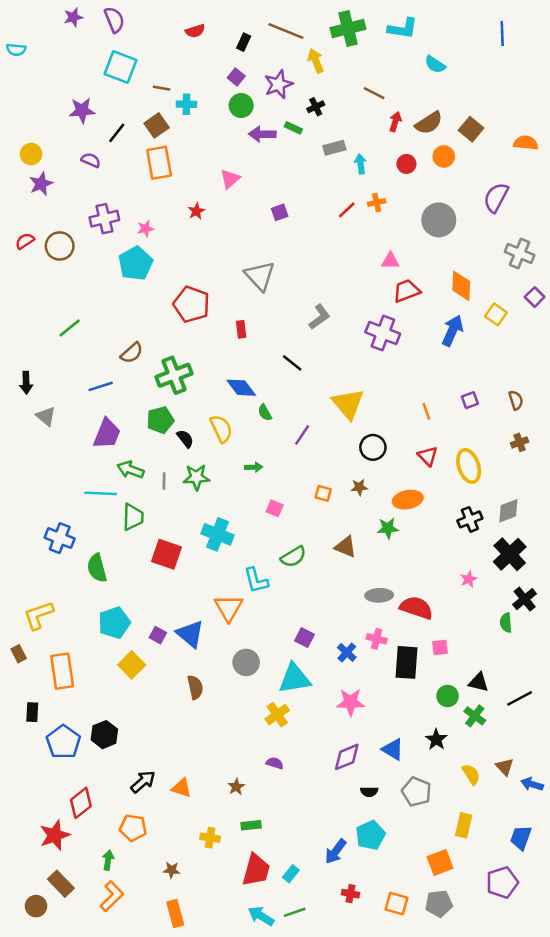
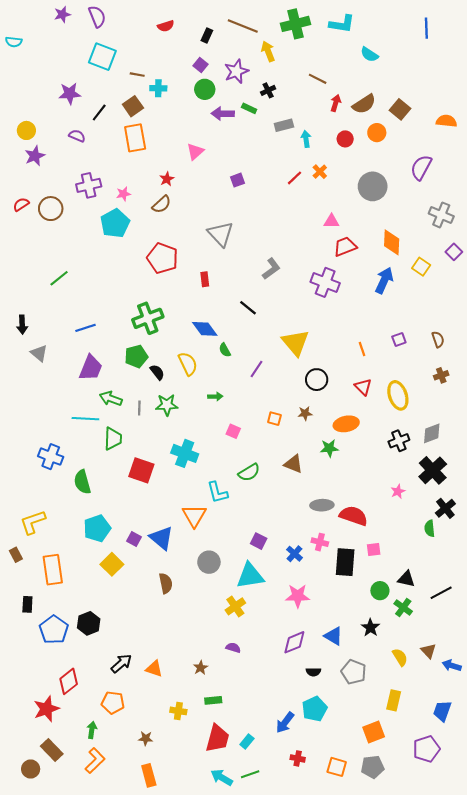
orange cross: (377, 202) -> (320, 172), turned -32
brown semicircle: (132, 353) -> (161, 204), moved

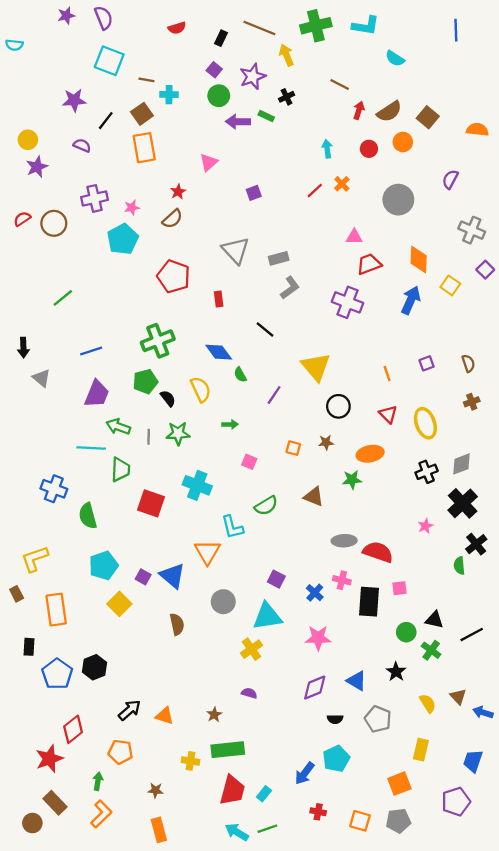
gray rectangle: (284, 125) -> (279, 258), moved
purple semicircle: (421, 167) -> (450, 179), size x0.7
green rectangle: (213, 700) -> (228, 750), size x1.8

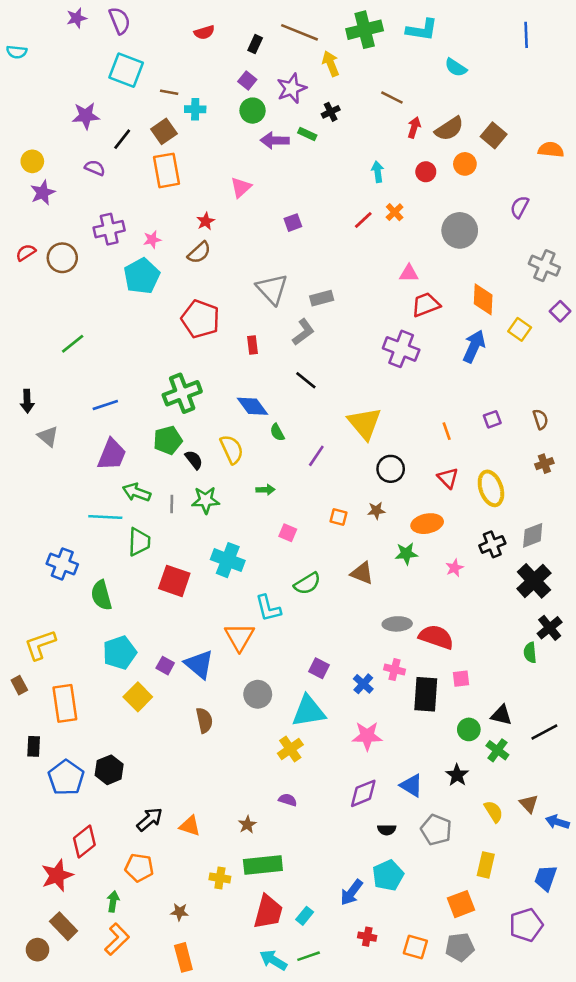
gray L-shape: (290, 288) -> (303, 332), moved
pink star: (425, 526) -> (454, 568), moved

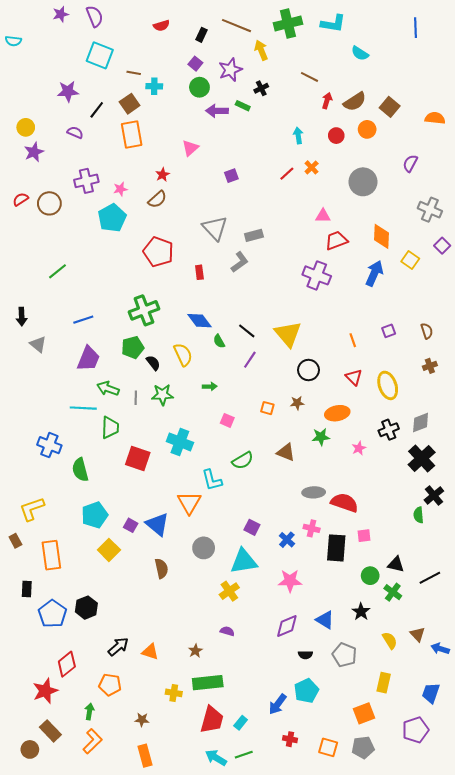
black line: (306, 380) -> (247, 331), moved

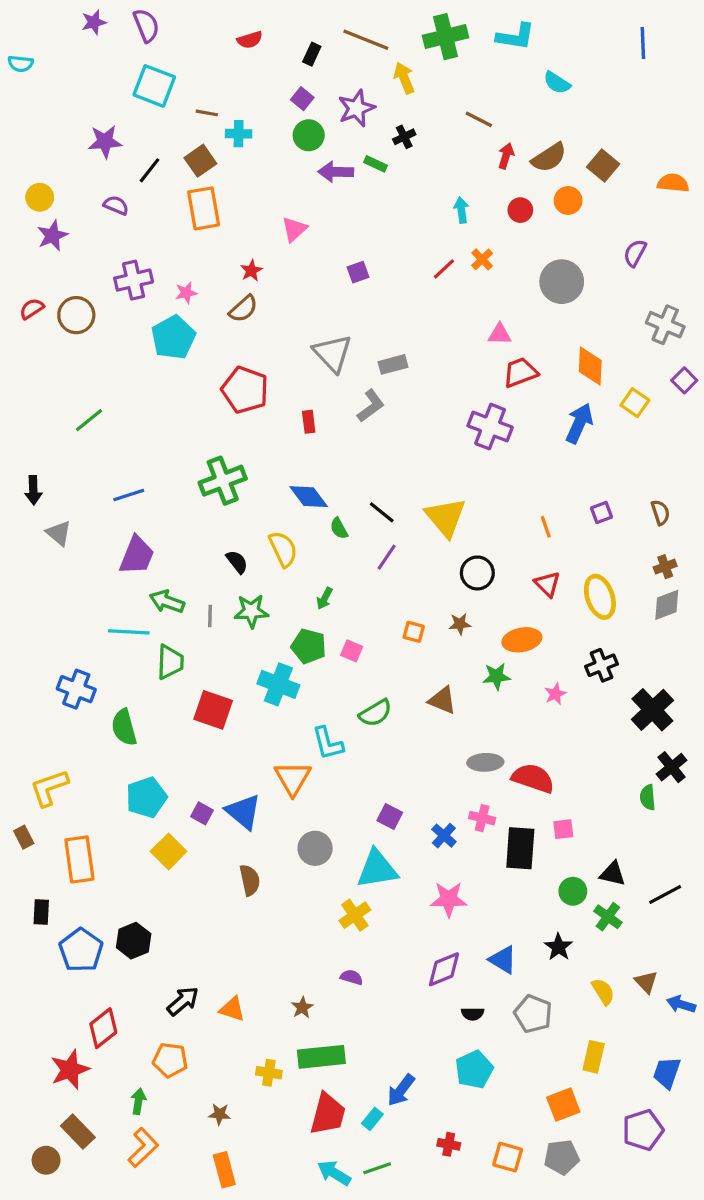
green pentagon: (133, 347) -> (309, 646), moved, turned 30
green arrow: (210, 386) -> (325, 598), turned 120
gray diamond: (421, 422) -> (667, 605), moved
blue arrow: (278, 704) -> (401, 1090), moved

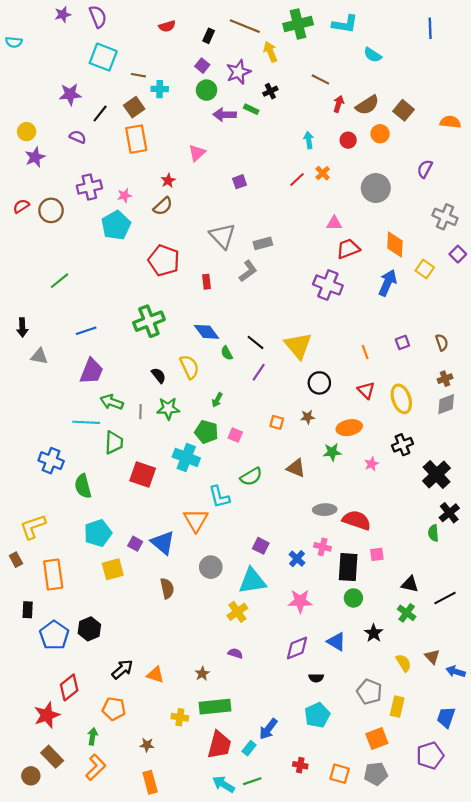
gray triangle: (59, 533) -> (39, 356), turned -30
yellow square: (169, 851) -> (113, 569), turned 30
green circle: (573, 891) -> (353, 598), moved
gray pentagon: (533, 1014) -> (369, 692), moved

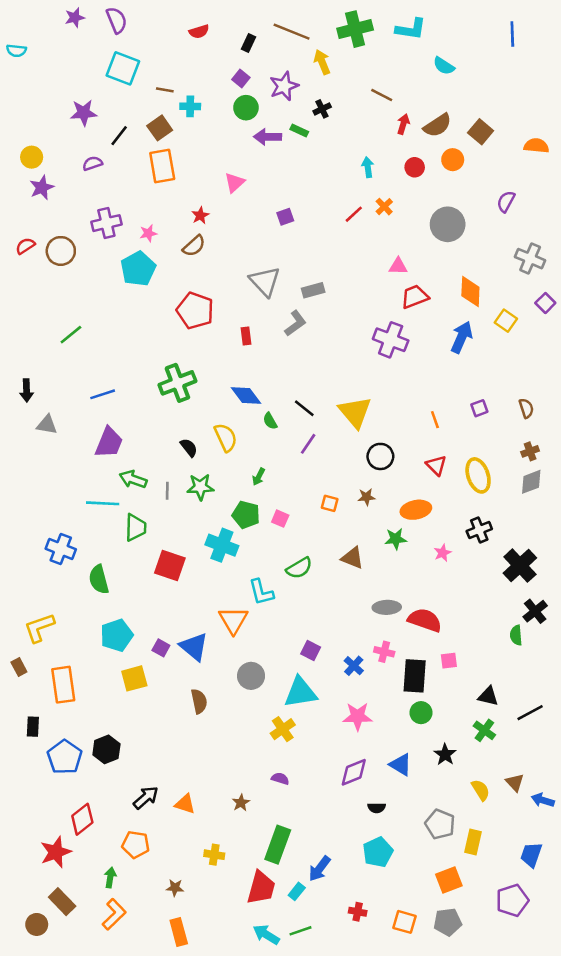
purple semicircle: (78, 137) -> (92, 163), turned -42
green rectangle: (215, 707) -> (278, 845), moved, turned -64

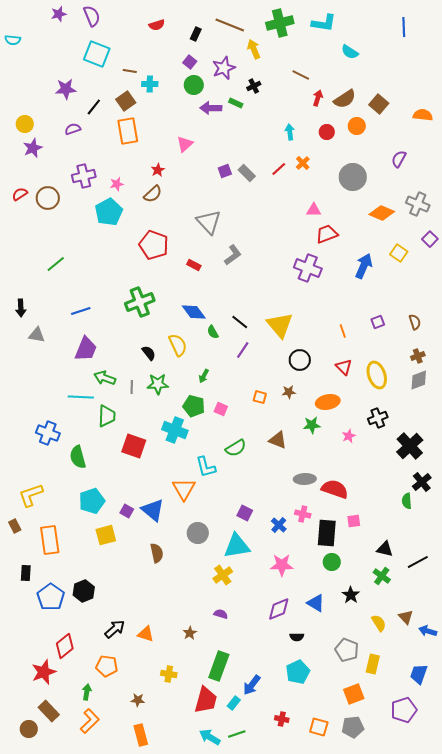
gray rectangle: (313, 290) -> (247, 173), moved, turned 60
orange diamond: (470, 292) -> (382, 213), moved, turned -70
red rectangle: (246, 336) -> (194, 265), turned -56

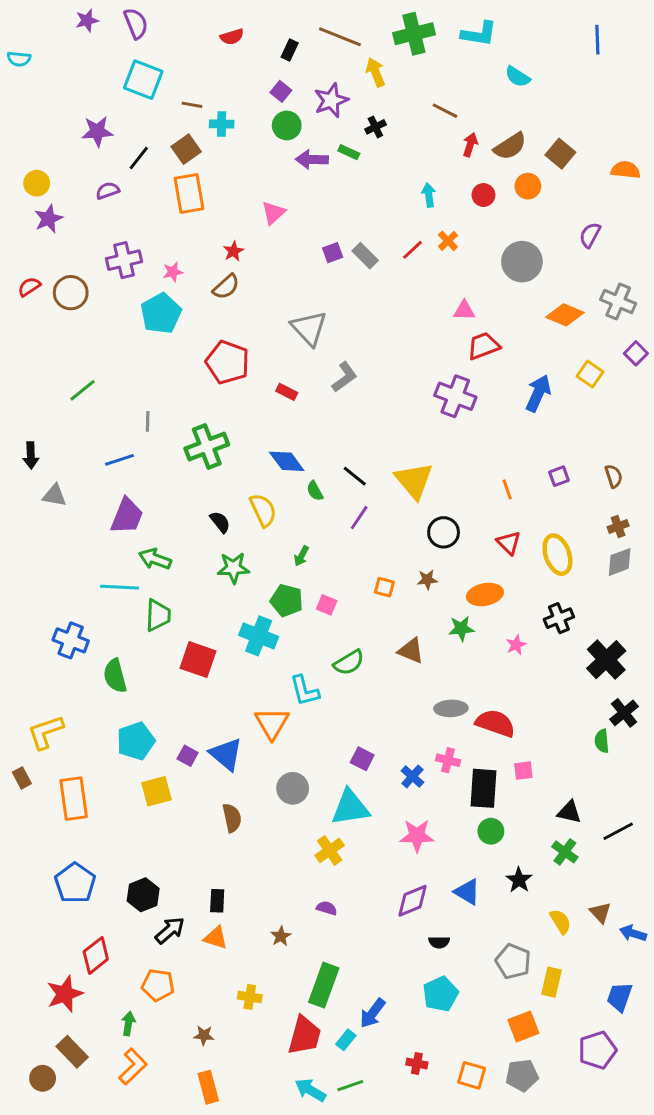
gray line: (132, 387) -> (148, 421), moved
black rectangle: (26, 573) -> (217, 901), moved
black hexagon: (84, 591) -> (143, 895), moved

